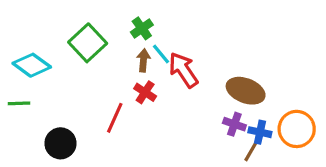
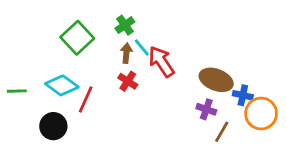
cyan diamond: (32, 65) -> (62, 85), moved
red line: (115, 118) -> (86, 99), moved
blue cross: (260, 132) -> (243, 95), moved

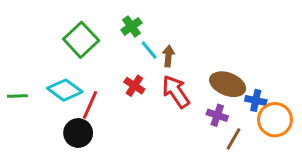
brown arrow: (126, 53) -> (168, 56), moved
red arrow: (161, 62) -> (176, 92), moved
black circle: (53, 126) -> (78, 133), moved

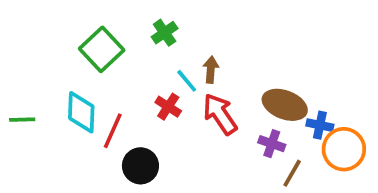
cyan line: (149, 50) -> (187, 81), moved
cyan diamond: (65, 90) -> (81, 112), turned 56
black circle: (78, 133) -> (140, 166), moved

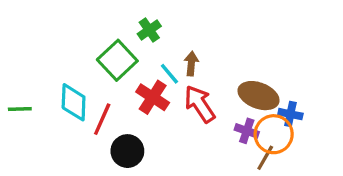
green square: (102, 49) -> (117, 60), moved
red cross: (168, 107) -> (153, 97), size x1.4
orange circle: (344, 149) -> (274, 134), moved

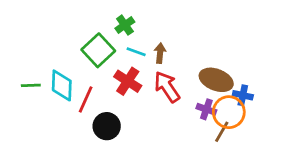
cyan line: (169, 74) -> (136, 52), moved, turned -30
green line: (20, 109) -> (31, 85), moved

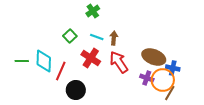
green cross: (125, 25) -> (93, 11), moved
green square: (98, 50) -> (70, 36), size x0.6
brown line: (222, 132) -> (170, 93), moved

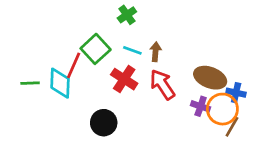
green square: (70, 36) -> (96, 49), size x1.5
red line: (61, 71) -> (74, 65), moved

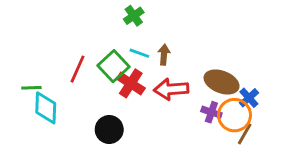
green square: (96, 49) -> (114, 66), moved
cyan diamond: (60, 83) -> (46, 108), moved
red arrow: (162, 84) -> (171, 89), turned -60
blue cross: (236, 93) -> (249, 98), turned 36

